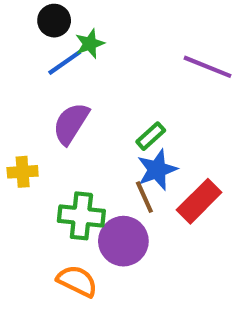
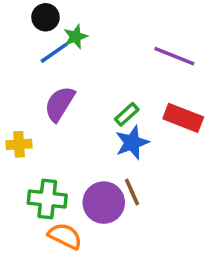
brown line: (144, 197) -> (132, 192), moved
red rectangle: (199, 201) -> (183, 118), moved, turned 66
green cross: (81, 216) -> (47, 199), moved

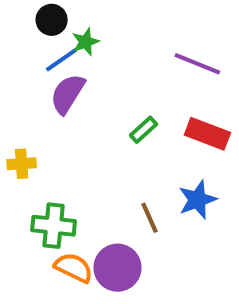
purple semicircle: (60, 104) -> (68, 94), moved
blue star: (132, 143) -> (197, 200), moved
purple circle: (104, 203) -> (118, 268), moved

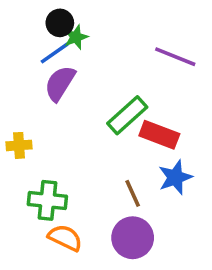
black circle: (52, 20) -> (60, 23), moved
green rectangle: (143, 130) -> (127, 115), size x1.6
red rectangle: (207, 134) -> (159, 135), moved
purple circle: (118, 268) -> (133, 238), moved

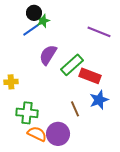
purple semicircle: (60, 83) -> (48, 55), moved
purple circle: (133, 238) -> (58, 134), moved

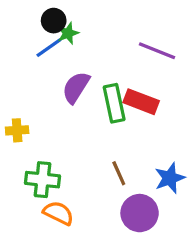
green rectangle: (72, 65) -> (114, 103), turned -60
red rectangle: (90, 76) -> (141, 102), moved
blue star: (99, 100) -> (170, 178), moved
purple circle: (58, 134) -> (140, 213), moved

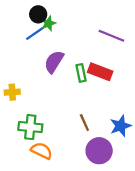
green rectangle: (114, 103) -> (81, 73), size x0.7

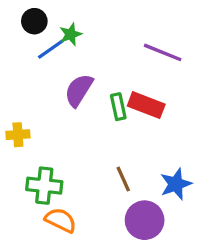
black circle: (38, 14) -> (34, 21), moved

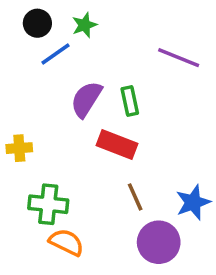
green star: (71, 34) -> (84, 25), moved
red rectangle: (146, 105) -> (117, 144), moved
green rectangle: (118, 107) -> (130, 101), moved

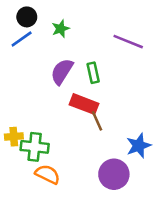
green star: (84, 25) -> (61, 29), moved
blue line: (56, 54) -> (22, 39), moved
yellow cross: (19, 148) -> (14, 137), moved
brown line: (135, 197) -> (97, 121), moved

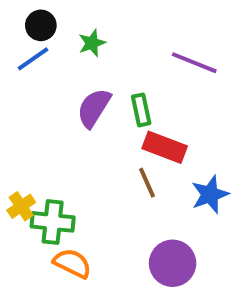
red rectangle: (84, 104) -> (165, 147), moved
yellow cross: (14, 137) -> (21, 206), turned -30
blue star: (139, 146) -> (210, 194), moved

